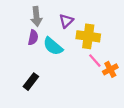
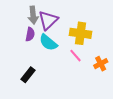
purple triangle: (66, 21) -> (48, 20), moved, size x1.5
pink line: (95, 61) -> (75, 56), moved

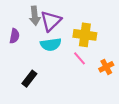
purple semicircle: (30, 34) -> (14, 36), moved
cyan semicircle: (48, 42) -> (51, 45), turned -48

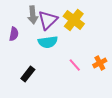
yellow cross: (85, 35) -> (74, 20), moved, turned 30
pink line: (80, 58) -> (75, 65), moved

